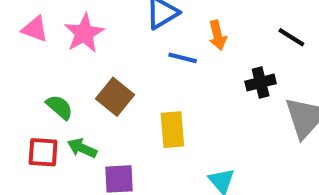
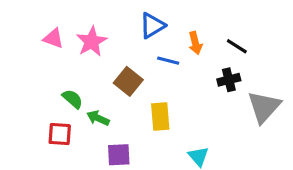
black line: (291, 37) -> (237, 46), moved
brown square: (115, 97) -> (128, 81), moved
green arrow: (82, 148) -> (98, 118), moved

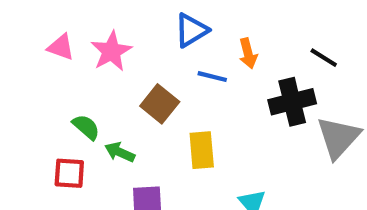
black line: (237, 46) -> (324, 58), moved
black cross: (229, 80) -> (292, 102), size x1.5

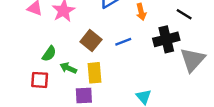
blue line: (212, 77) -> (123, 42), moved, turned -35
green semicircle: (86, 127) -> (49, 54), turned 84
yellow rectangle: (202, 150) -> (95, 73), moved

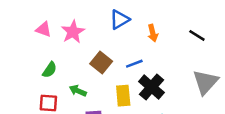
black cross: (166, 39) -> (151, 87), moved, turned -35
green semicircle: (49, 54) -> (50, 70), moved
yellow rectangle: (95, 73) -> (123, 96), moved

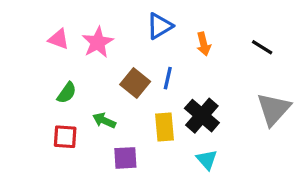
blue line: (134, 64) -> (168, 78), moved, turned -56

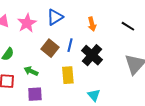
blue triangle: (160, 26) -> (55, 17), moved
black cross: (202, 116) -> (92, 55), moved
purple square: (125, 158) -> (35, 94), moved

